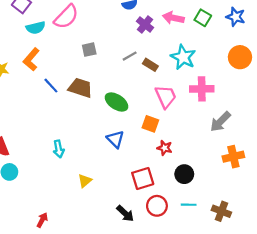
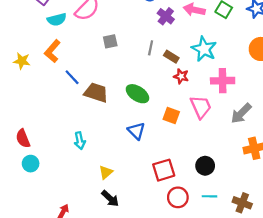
gray line: (130, 56) -> (151, 48), turned -48
brown trapezoid: (80, 88) -> (96, 93), moved
pink trapezoid: (166, 97) -> (201, 107), moved
red star: (165, 148) -> (181, 76), moved
black arrow: (125, 213) -> (110, 198), moved

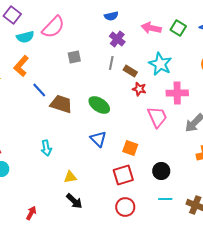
purple cross: (166, 16) -> (117, 39), moved
orange square: (171, 116) -> (130, 148), moved
yellow triangle: (106, 172) -> (70, 177), turned 32
red circle: (178, 197) -> (125, 207), moved

